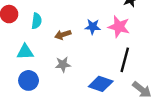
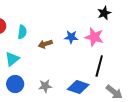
cyan triangle: (25, 52) -> (12, 59), turned -35
gray star: (63, 64) -> (45, 86), moved

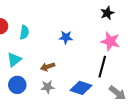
blue star: (71, 37) -> (66, 37), moved
pink star: (94, 37) -> (110, 41), moved
brown arrow: (45, 44) -> (48, 67), moved

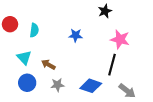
black star: (107, 13) -> (105, 11), moved
cyan triangle: (14, 60) -> (24, 58), turned -35
brown arrow: (48, 67) -> (48, 65), moved, turned 48

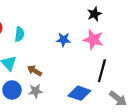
pink star: (120, 39) -> (93, 40), moved
gray star: (57, 85) -> (36, 91), moved

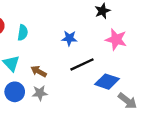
pink star: (93, 40) -> (116, 39), moved
black line: (102, 71) -> (82, 64), moved, turned 50
blue diamond: (79, 93) -> (107, 82), moved

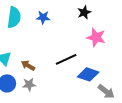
cyan semicircle: (23, 33) -> (14, 17), moved, size x1.5
blue star: (69, 38) -> (43, 17), moved

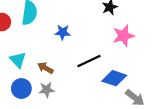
blue star: (43, 17) -> (63, 32), moved
pink star: (96, 37) -> (123, 36), turned -30

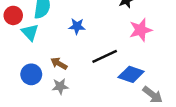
cyan triangle: (18, 60) -> (30, 32), moved
blue circle: (21, 89) -> (31, 74), moved

